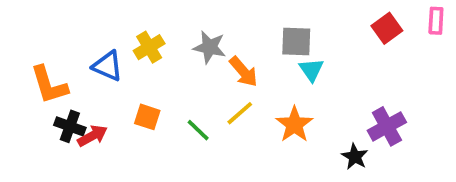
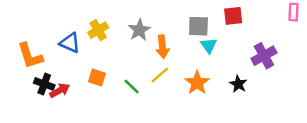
red square: (387, 28) -> (233, 16), moved, turned 30
gray star: (209, 47) -> (139, 30), turned 30
orange arrow: (243, 72) -> (162, 47), turned 35
purple cross: (387, 126) -> (264, 56), moved
black star: (355, 157) -> (238, 84), moved

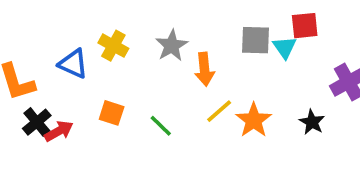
yellow cross: (98, 30) -> (113, 46), turned -30
cyan triangle: (209, 45) -> (285, 47), moved
yellow line: (160, 75) -> (219, 111), moved
black cross: (44, 84) -> (37, 122), turned 30

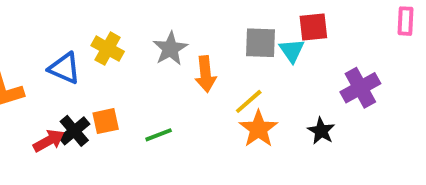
yellow line: (219, 111) -> (249, 101), moved
orange square: (112, 113) -> (106, 121), turned -30
black cross: (37, 122) -> (74, 131), moved
green line: (161, 126) -> (159, 135), turned -65

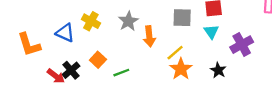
cyan triangle: (292, 51) -> (211, 32), moved
orange square: (106, 121) -> (98, 60), moved, turned -35
red arrow: (49, 141) -> (56, 76), turned 66

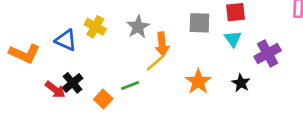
orange L-shape: (29, 45) -> (24, 54), turned -48
yellow line: (175, 53) -> (155, 63), moved
orange square: (98, 60) -> (103, 99), moved

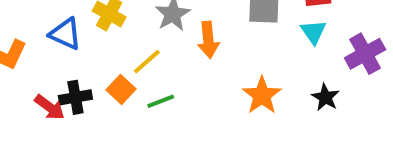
yellow line: (155, 63) -> (147, 62), moved
black cross: (73, 83) -> (75, 97), turned 30
orange square: (103, 99) -> (121, 89), moved

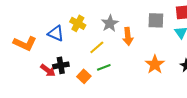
orange square: (121, 89) -> (84, 76), moved

